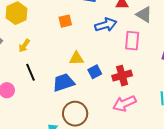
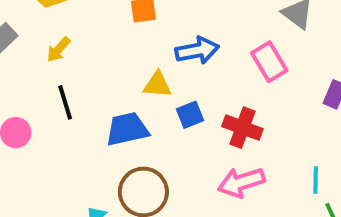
blue arrow: (106, 25) -> (197, 50), moved
pink rectangle: (132, 41) -> (269, 62), turned -42
red cross: (122, 76) -> (242, 128), turned 30

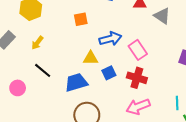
pink rectangle: (269, 62) -> (138, 50), moved
black line: (65, 102) -> (43, 70), turned -30

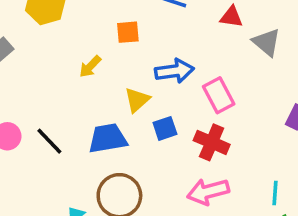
yellow arrow: (37, 43) -> (90, 66), moved
yellow triangle: (91, 58) -> (137, 100), turned -49
black line: (43, 70) -> (49, 141), moved

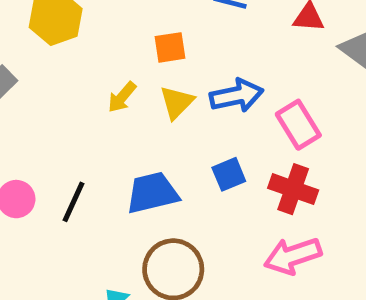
yellow triangle: (137, 100) -> (177, 102), moved
black line: (49, 141) -> (73, 202), turned 72

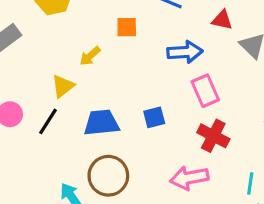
blue arrow: (236, 96) -> (185, 52), moved
yellow triangle: (177, 102) -> (63, 86), moved
red cross: (293, 189) -> (213, 136), moved

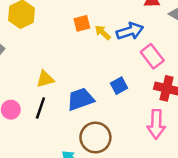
yellow arrow: (90, 56) -> (103, 32), moved, turned 98
yellow triangle: (63, 86) -> (45, 79), turned 36
pink arrow: (189, 178) -> (156, 124), turned -64

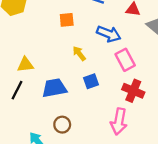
blue arrow: (130, 31) -> (109, 34), turned 30
yellow arrow: (103, 32) -> (79, 53), moved
brown circle: (95, 138) -> (62, 125), size x0.6

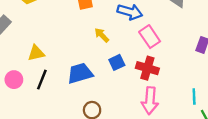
yellow triangle: (25, 65) -> (36, 53), moved
red cross: (133, 91) -> (147, 68), moved

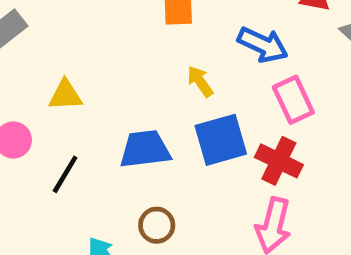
blue square: (117, 62) -> (221, 140), size x1.6
black line: (42, 80) -> (65, 174), moved

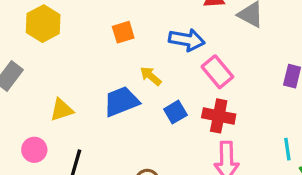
blue square: (221, 140) -> (175, 112), size x0.6
blue trapezoid: (145, 149) -> (121, 102), moved

